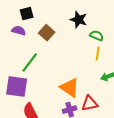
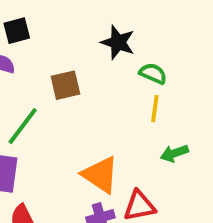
brown square: (47, 33) -> (65, 85), moved, turned 35

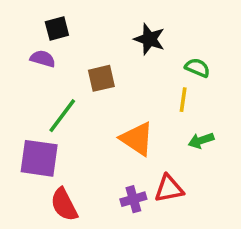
green semicircle: (153, 73) -> (197, 68), moved
orange triangle: (100, 175) -> (137, 139), moved

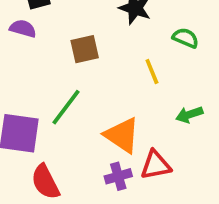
yellow line: (183, 100) -> (152, 72), moved, turned -30
green line: (62, 116) -> (66, 107), moved
orange triangle: (137, 139) -> (122, 135), moved

